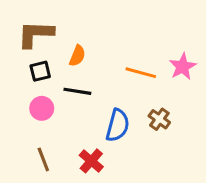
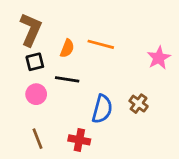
brown L-shape: (36, 34) -> (31, 29), turned 112
orange line: (141, 73) -> (101, 44), moved
red cross: (91, 161) -> (79, 140), turned -30

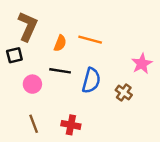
pink star: (159, 58) -> (142, 64), moved
black square: (35, 62) -> (14, 55), moved
blue semicircle: (102, 109) -> (91, 80), moved

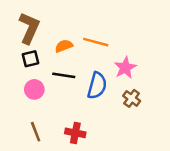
orange semicircle: (60, 43) -> (64, 46), turned -133
black square: (14, 55) -> (30, 59), moved
pink star: (142, 64) -> (125, 68), moved

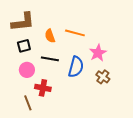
brown L-shape: (29, 28) -> (23, 22), turned 60
orange semicircle: (64, 46) -> (50, 36), turned -88
red cross: (75, 133) -> (43, 88), moved

